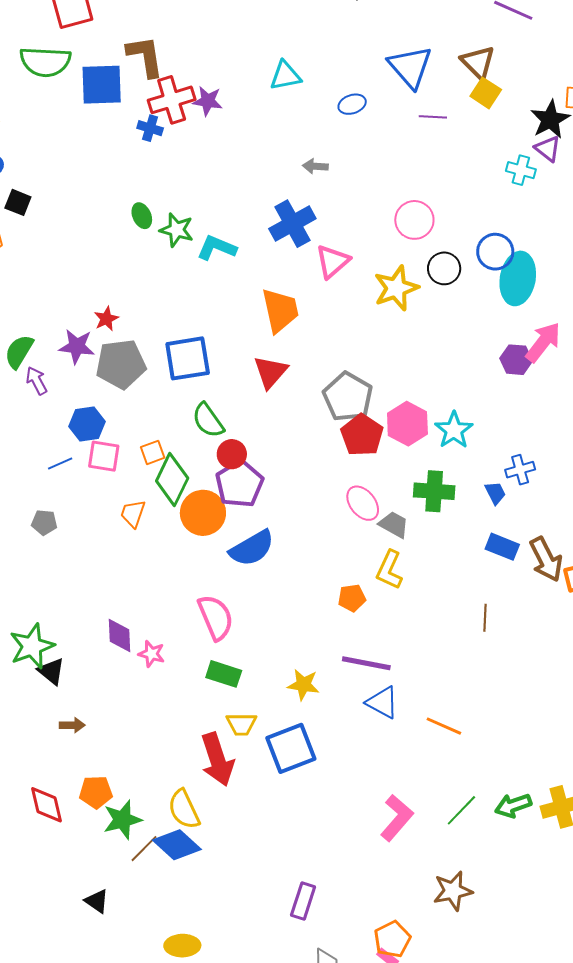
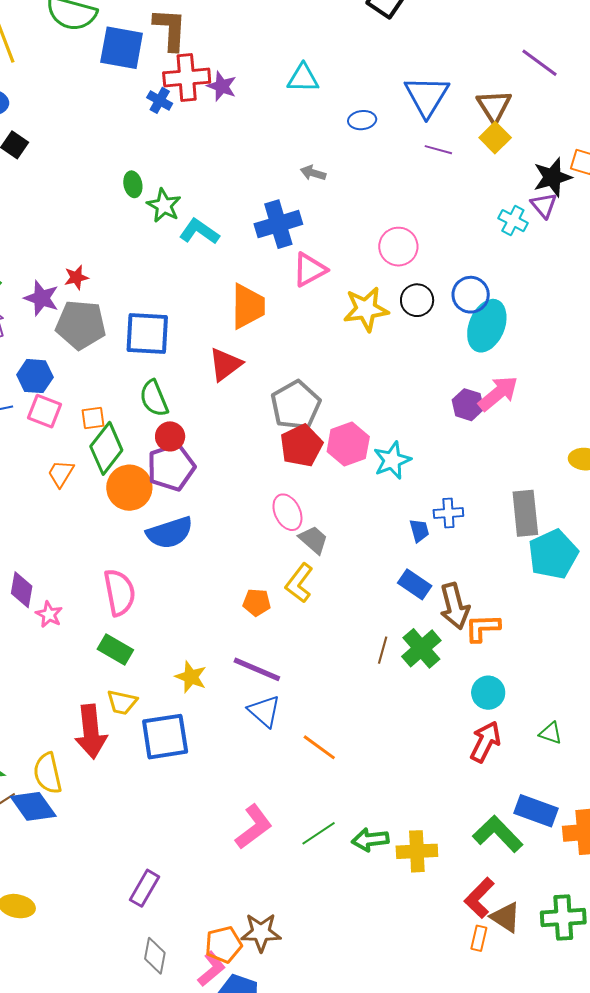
green cross: (434, 491) -> (421, 648), moved, turned 33
brown star: (453, 891) -> (261, 932), moved

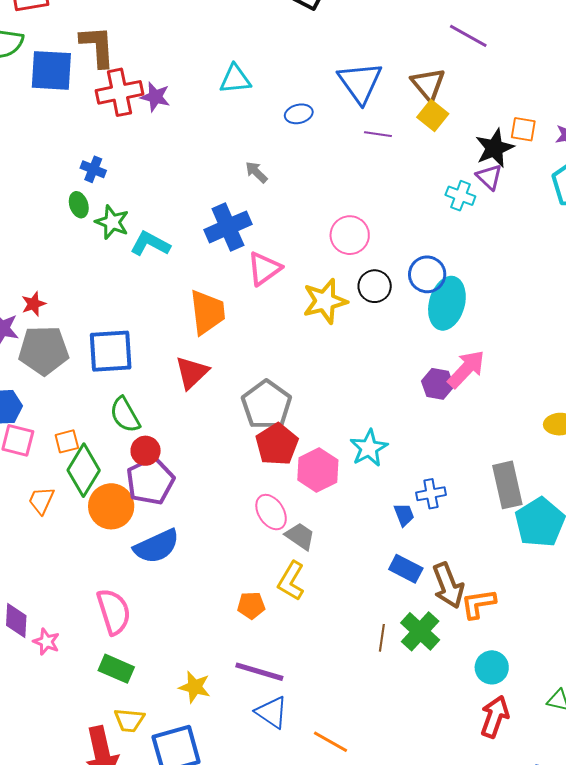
blue cross: (160, 100) -> (93, 169), moved
gray arrow: (313, 173) -> (256, 172), turned 35
pink hexagon: (348, 444) -> (318, 470), moved

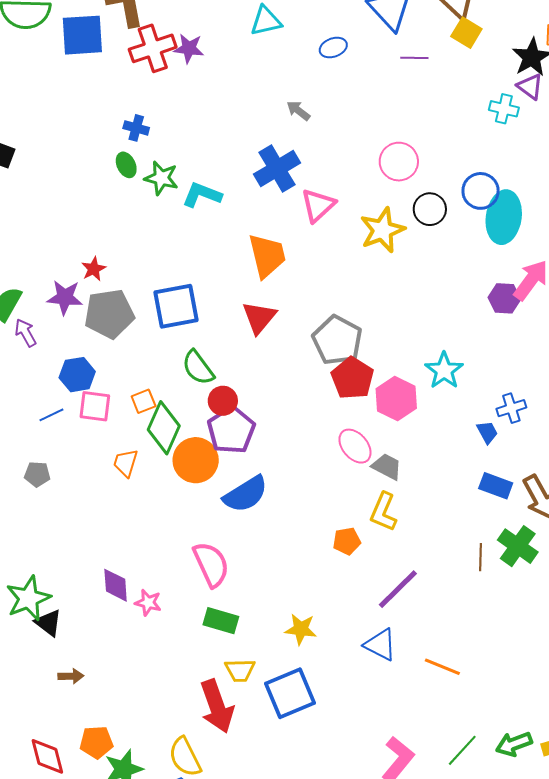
purple line: (259, 672) -> (398, 589), moved, turned -54

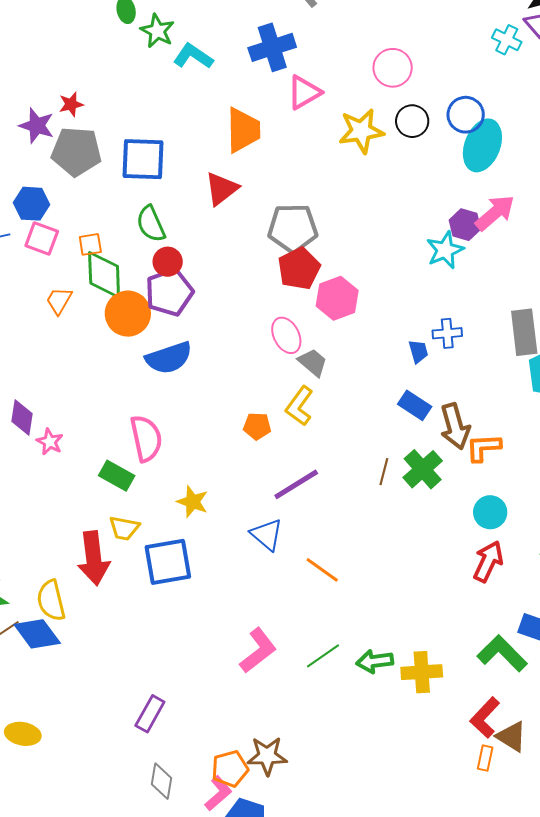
gray pentagon: (337, 340) -> (293, 228), turned 30
cyan star: (444, 371) -> (445, 250), moved
green diamond: (164, 428) -> (104, 275), turned -39
pink semicircle: (211, 564) -> (146, 438), moved

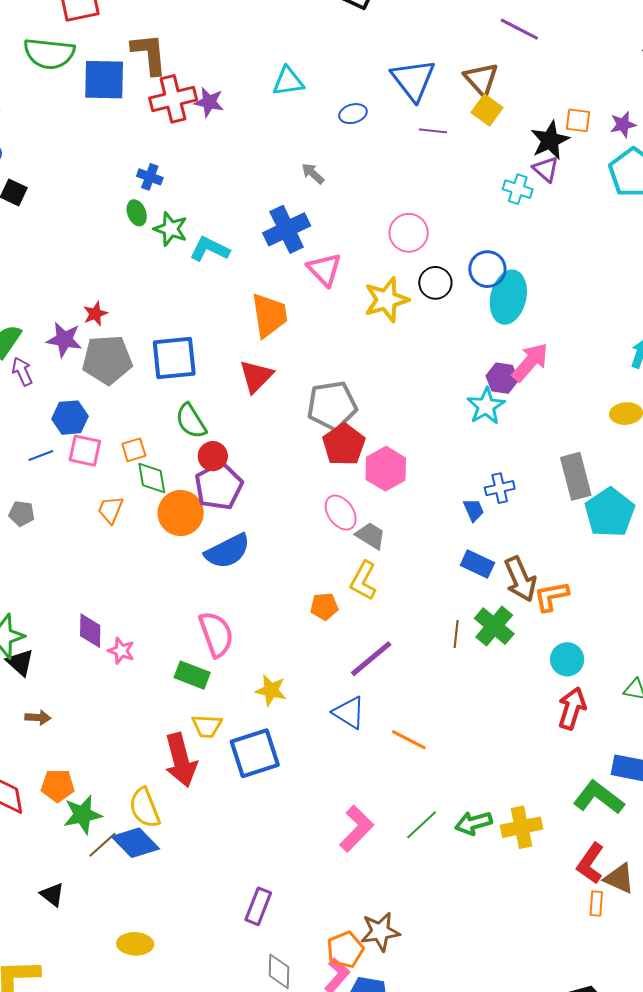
pink triangle: (304, 92) -> (324, 269), turned -36
green diamond: (104, 275) -> (152, 478), size x0.7

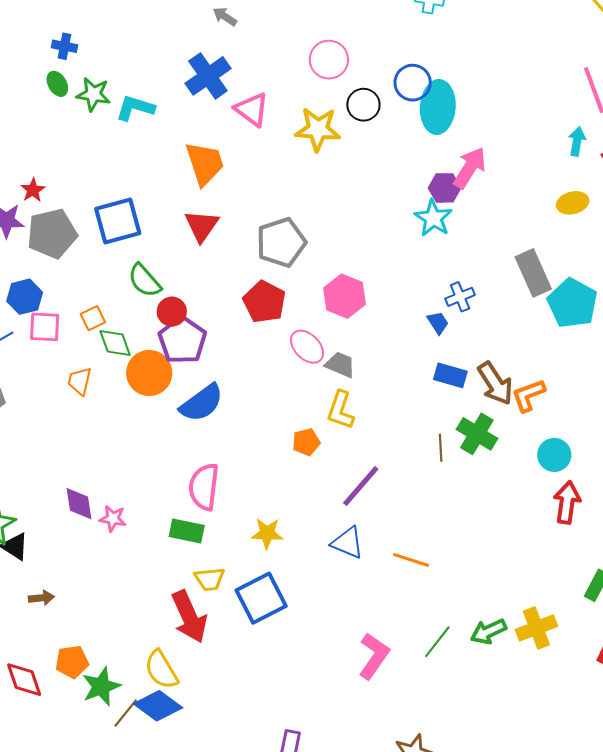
yellow star: (386, 300) -> (318, 129), turned 30
red pentagon: (344, 445) -> (264, 302), moved
pink semicircle: (216, 634) -> (204, 487), turned -144

